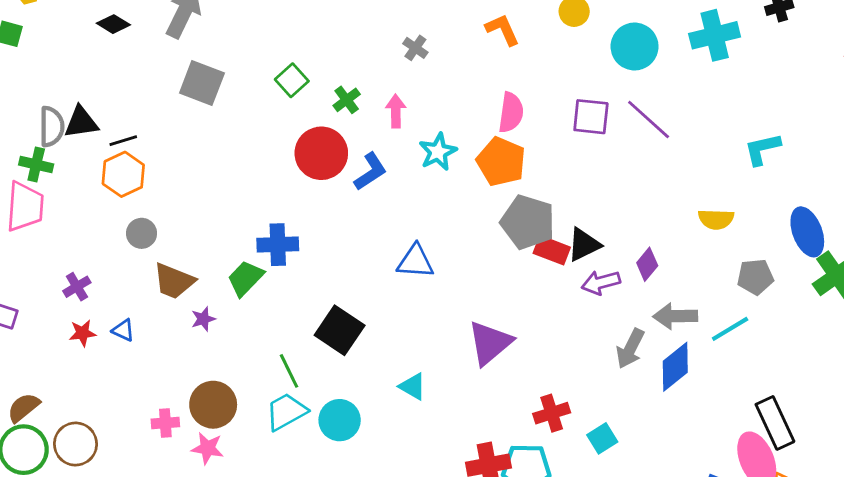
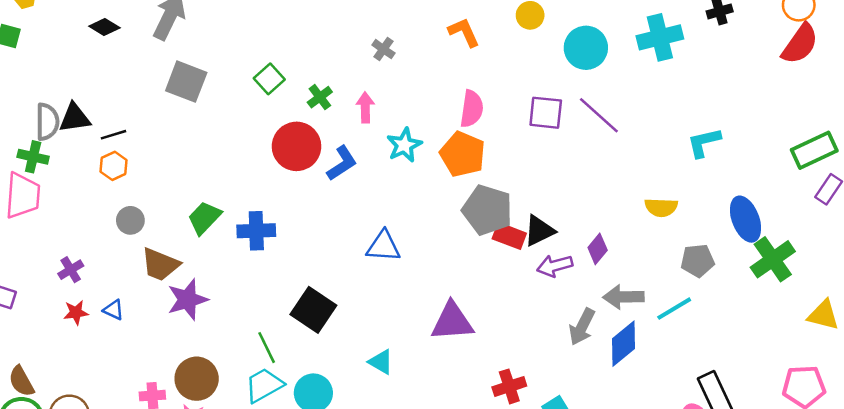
orange hexagon: (123, 174) -> (114, 166), size x0.7
green trapezoid: (245, 278) -> (204, 218), moved
purple star: (203, 319) -> (187, 300), size x1.8
purple triangle: (490, 343) -> (452, 322), turned 36
brown semicircle: (24, 407) -> (21, 381), turned -80

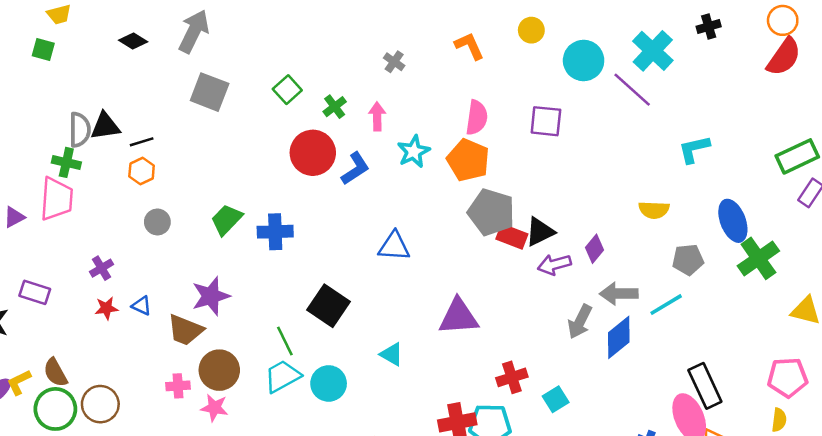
cyan cross: (660, 37) -> (653, 51), turned -33
purple line: (599, 115) -> (632, 90), moved
brown trapezoid: (160, 264) -> (185, 330), moved

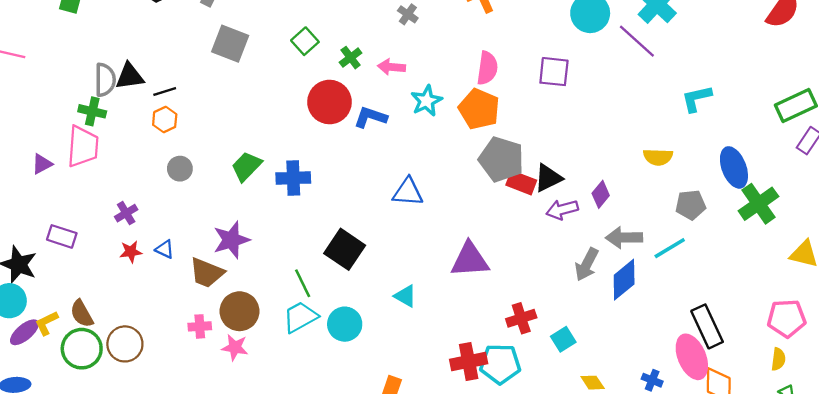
pink arrow: (377, 116) -> (391, 67), turned -84
blue L-shape: (355, 169) -> (370, 117), turned -128

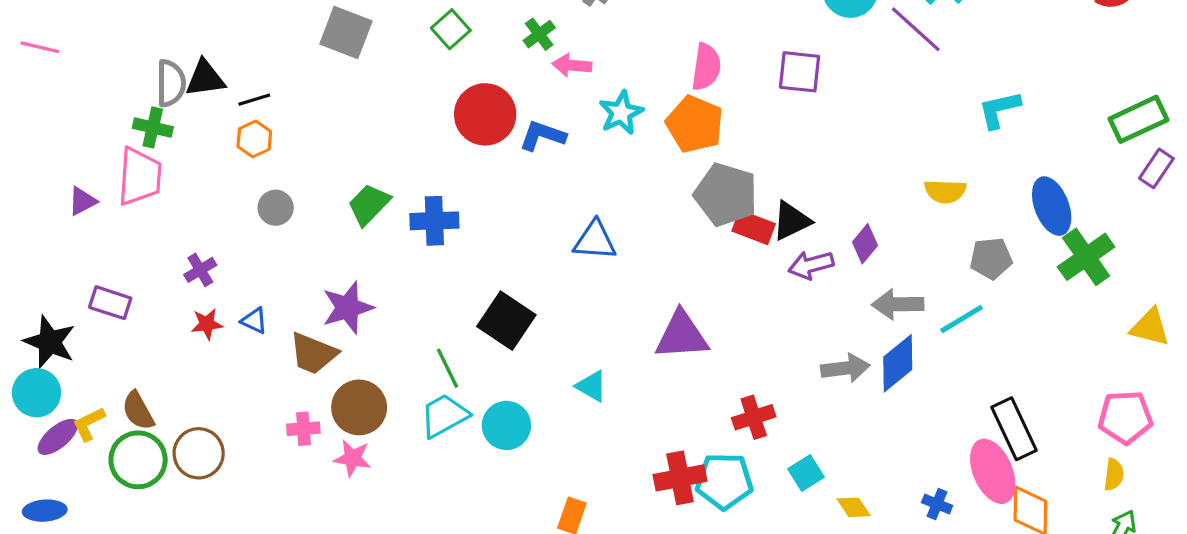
green cross: (351, 58) -> (539, 34), moved
gray arrow: (587, 264) -> (845, 368), moved, turned -124
cyan square: (563, 339) -> (806, 473), moved

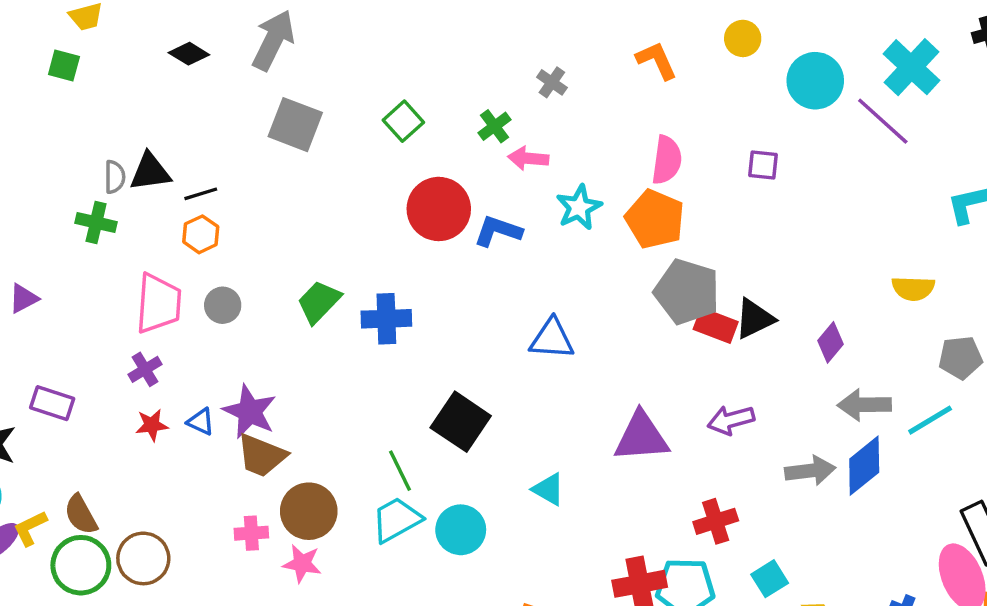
purple square: (800, 72) -> (763, 165), size x0.7
gray semicircle: (171, 83) -> (115, 177), size x0.7
pink trapezoid: (140, 177) -> (159, 304), moved
purple arrow: (811, 265) -> (731, 420), moved
purple star: (348, 308) -> (250, 412), moved, turned -30

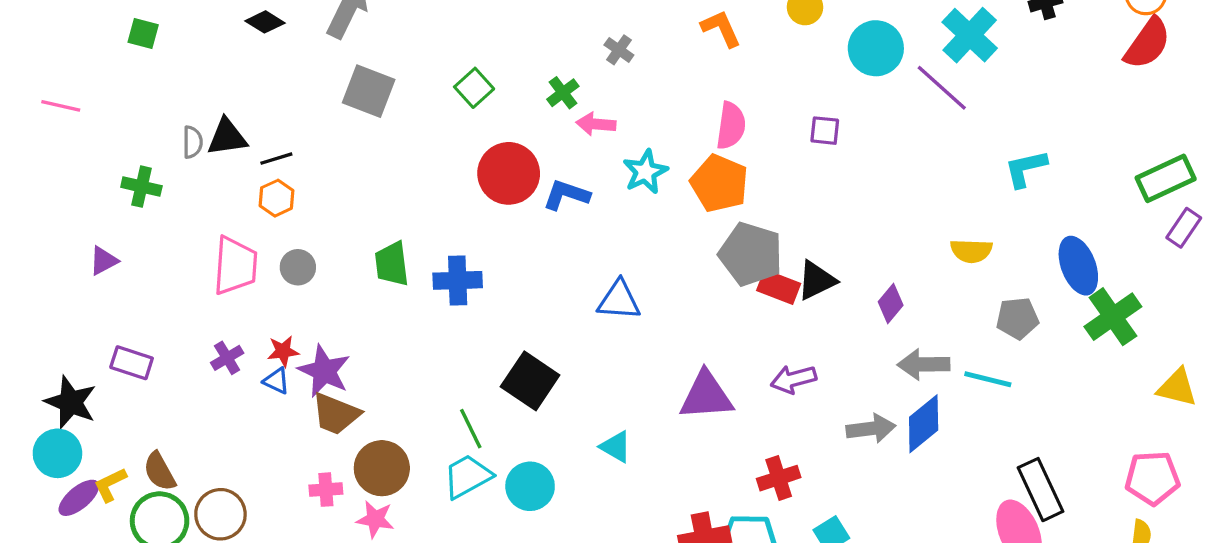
green cross: (96, 223) -> (141, 187), moved
green trapezoid: (319, 302) -> (392, 264), turned -51
purple cross: (145, 369) -> (227, 358), moved
cyan line: (930, 420) -> (988, 379), turned 45
red star: (152, 425) -> (283, 351), moved

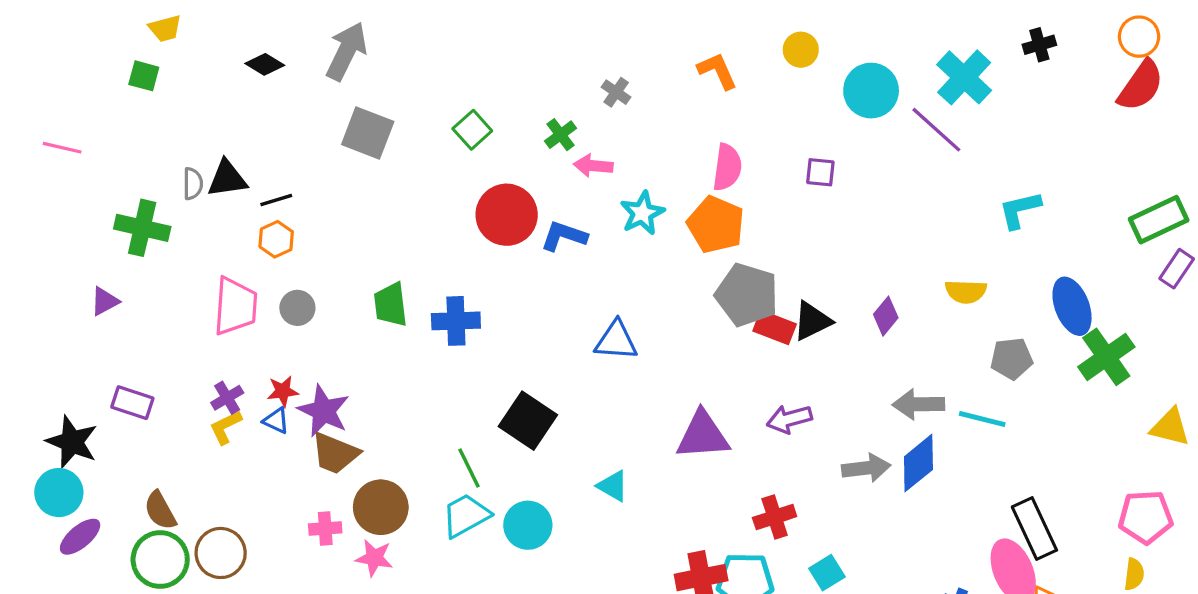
green cross: (141, 187) -> (142, 228), size x1.4
purple diamond: (891, 303) -> (886, 316), moved
yellow L-shape: (110, 485) -> (226, 427), moved

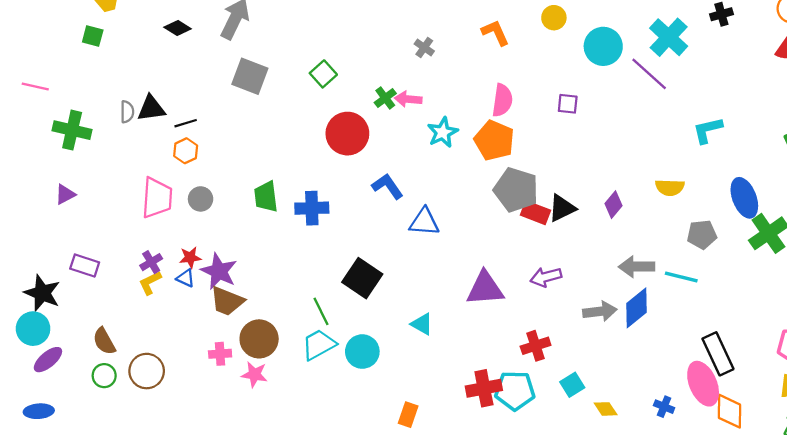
green cross: (561, 135) -> (385, 98), moved
green cross: (142, 228) -> (72, 130), moved
blue L-shape: (564, 236) -> (388, 186), moved, turned 36
green circle: (160, 560) -> (104, 376), size x0.6

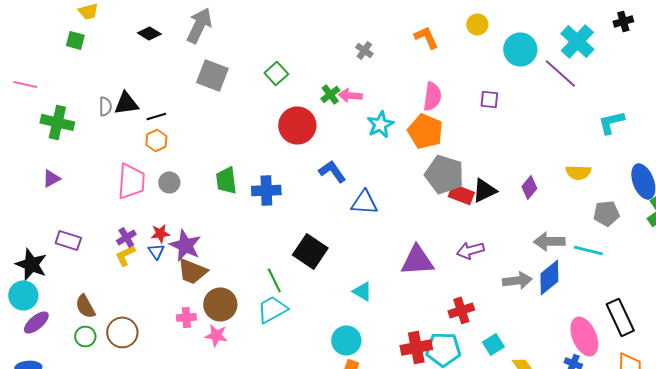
blue triangle: (186, 278) -> (156, 251), turned 30
cyan circle: (362, 352) -> (346, 340), moved
pink ellipse: (703, 384) -> (584, 336), moved

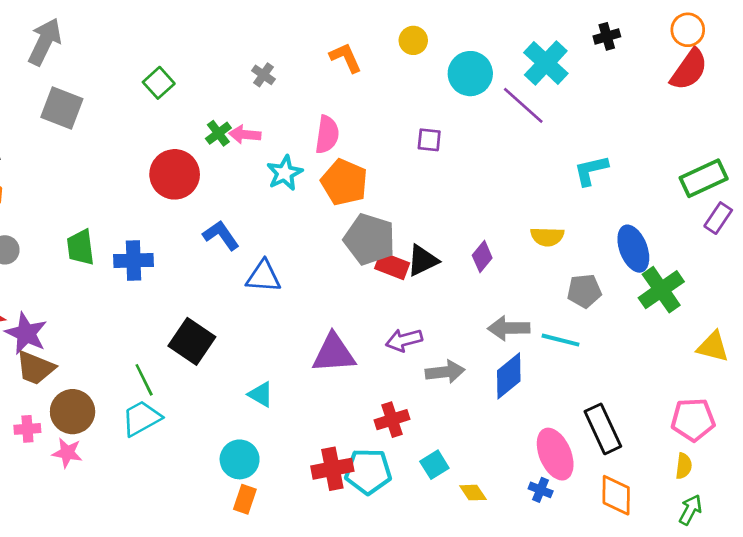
green square: (276, 73) -> (159, 83), moved
pink semicircle: (432, 96) -> (327, 135), moved
gray arrow: (517, 280) -> (445, 372), moved

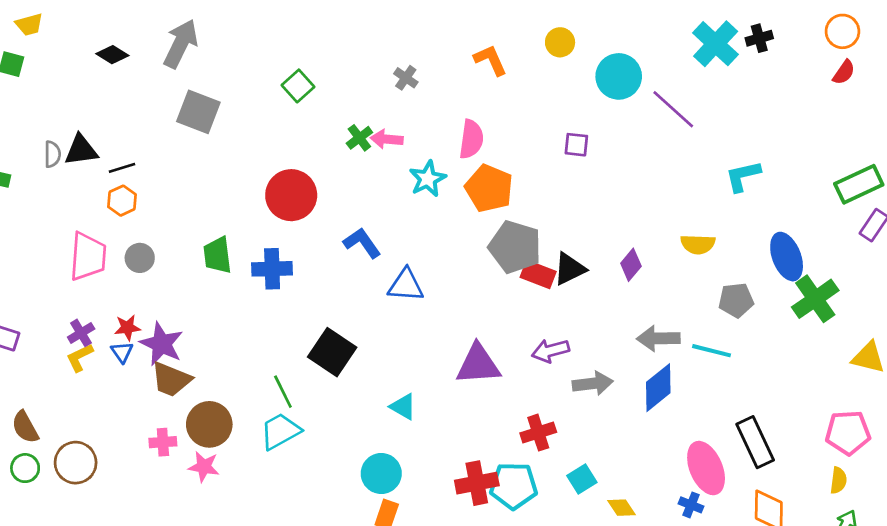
cyan cross: (546, 63) -> (716, 44), moved
red semicircle: (689, 70) -> (844, 72), size x0.6
red circle: (175, 174) -> (291, 195), moved

